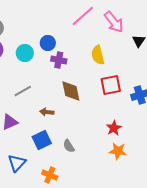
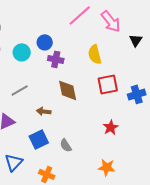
orange star: (118, 151) -> (107, 167), moved

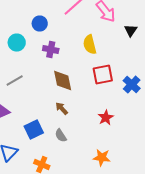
blue circle: (45, 42) -> (40, 24), moved
blue cross: (137, 94) -> (132, 84), turned -30
brown arrow: (44, 111) -> (62, 108), moved, turned 40

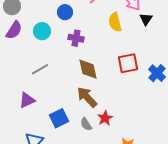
black triangle: (131, 30) -> (146, 19), moved
yellow semicircle: (90, 44) -> (115, 22), moved
brown arrow: (62, 108) -> (87, 97), size x1.6
red star: (106, 118) -> (105, 118), moved

